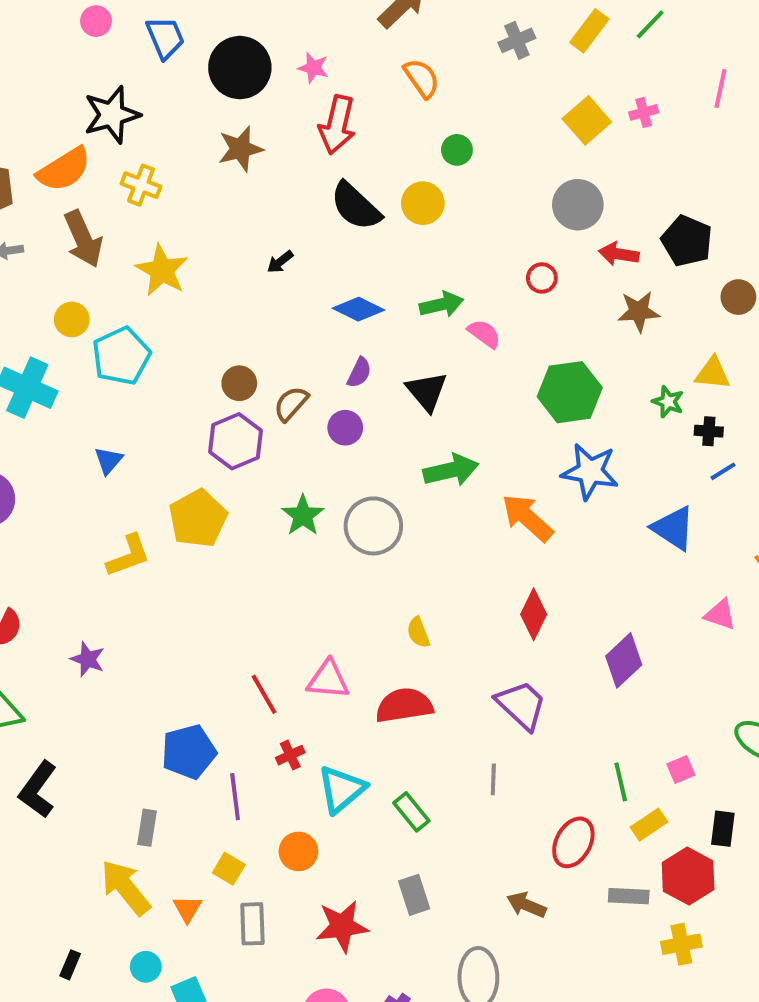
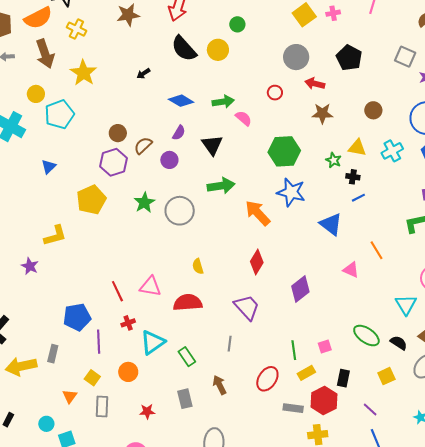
black pentagon: (687, 241) -> (349, 58), moved
yellow L-shape: (128, 556) -> (55, 236), moved
yellow arrow: (126, 888) -> (21, 366), moved, turned -68
brown arrow: (526, 905) -> (220, 385), moved, turned 36
red star: (342, 926) -> (147, 412), size x0.6

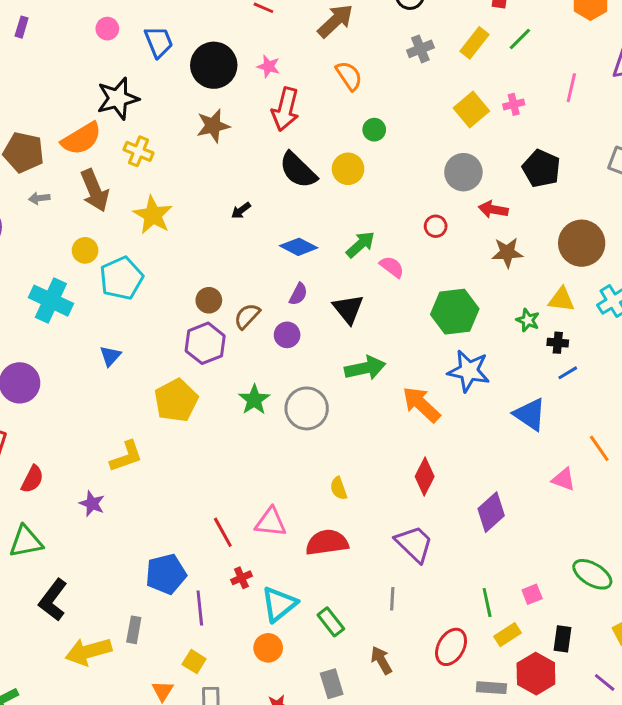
green arrow: (223, 102) -> (360, 244), turned -30
brown circle: (373, 110) -> (582, 243), size x1.8
orange circle: (128, 372) -> (268, 648), moved

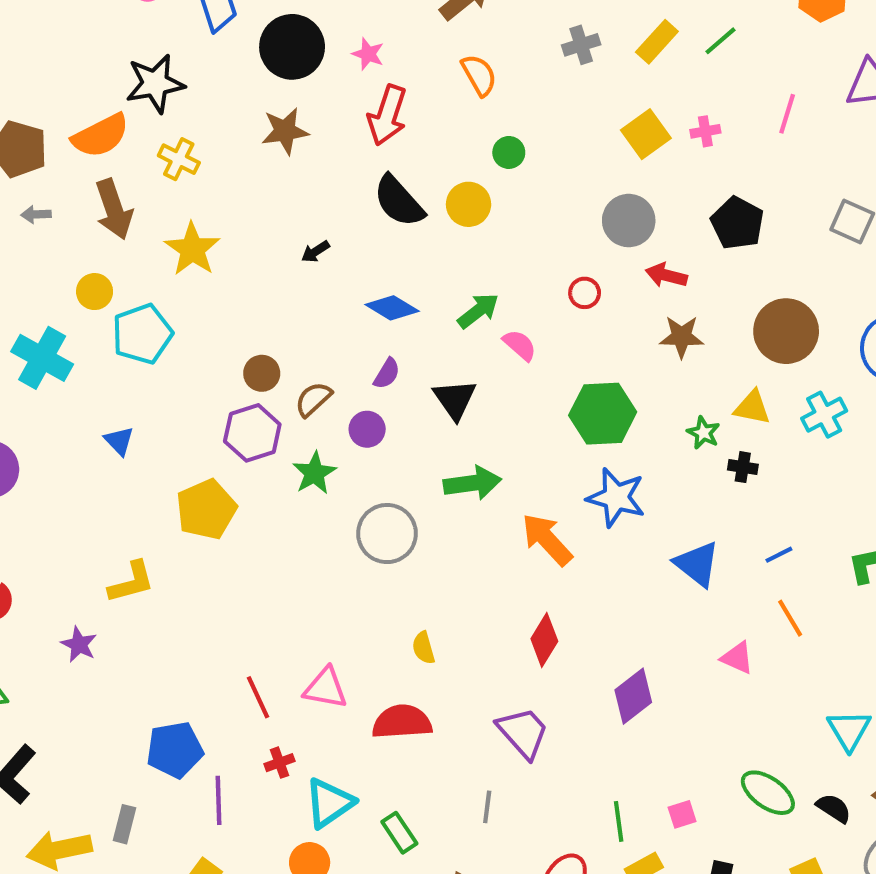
blue triangle: (110, 356) -> (119, 441), turned -30
blue line: (568, 373) -> (779, 555), moved
green star: (254, 400) -> (314, 473), moved

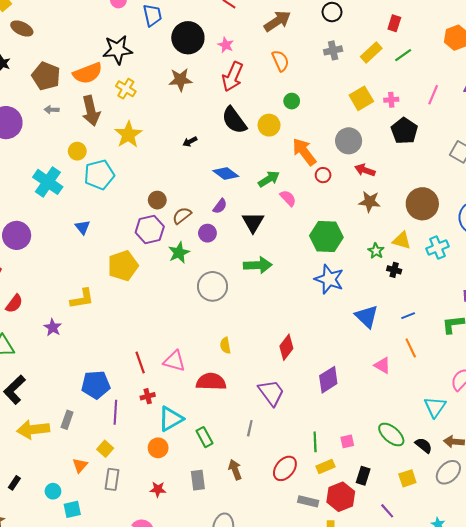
black pentagon: (737, 223) -> (404, 131), moved
orange arrow: (547, 539) -> (304, 152), moved

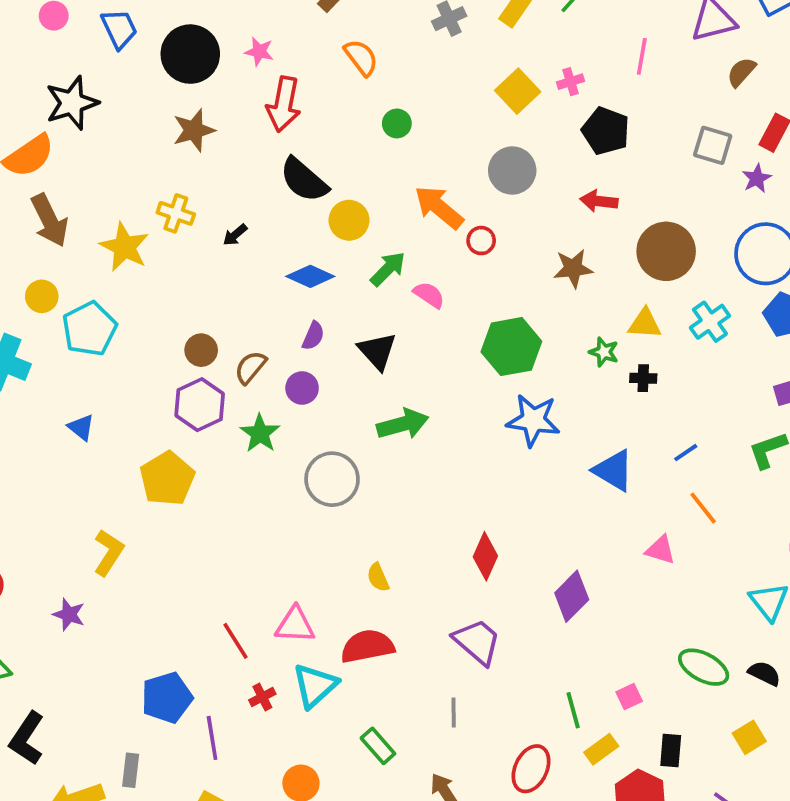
yellow cross: (126, 89) -> (176, 213), moved
yellow circle: (269, 125) -> (349, 220), moved
red arrow: (365, 170) -> (599, 201), moved
yellow L-shape: (82, 299) -> (109, 553), turned -35
cyan triangle: (171, 419) -> (315, 686), moved

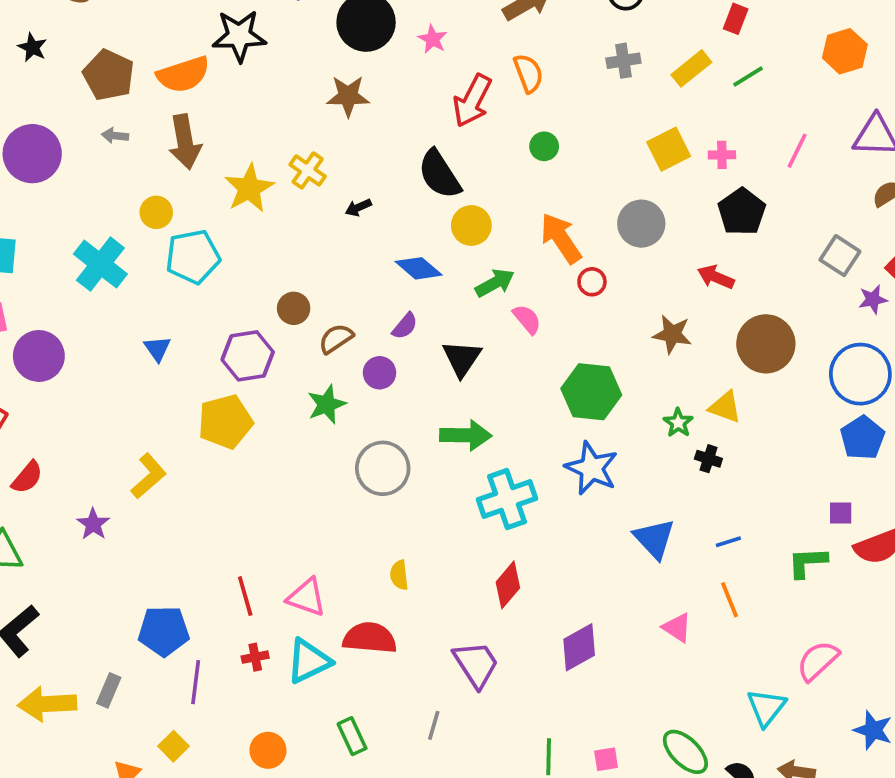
red arrow: (284, 104) -> (472, 101), moved
cyan cross: (710, 322) -> (507, 499), moved, size x1.4
purple hexagon: (200, 405) -> (248, 356), moved

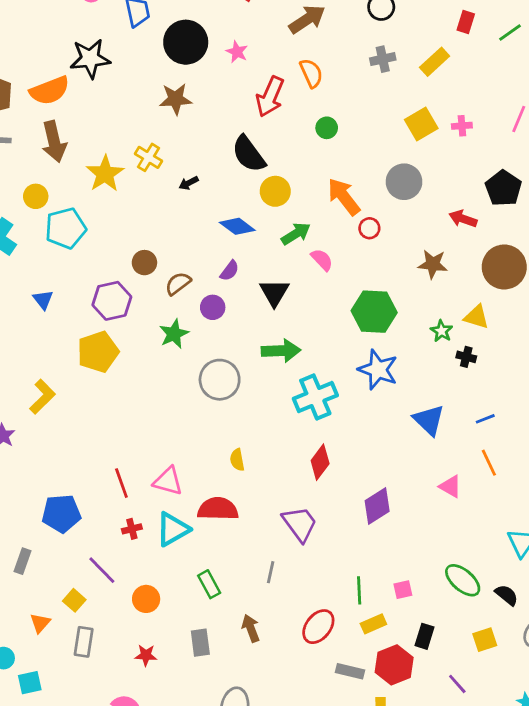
green line: (748, 77) -> (510, 33), moved
black pentagon: (742, 212) -> (503, 188), moved
purple line: (196, 682) -> (102, 570), moved, turned -48

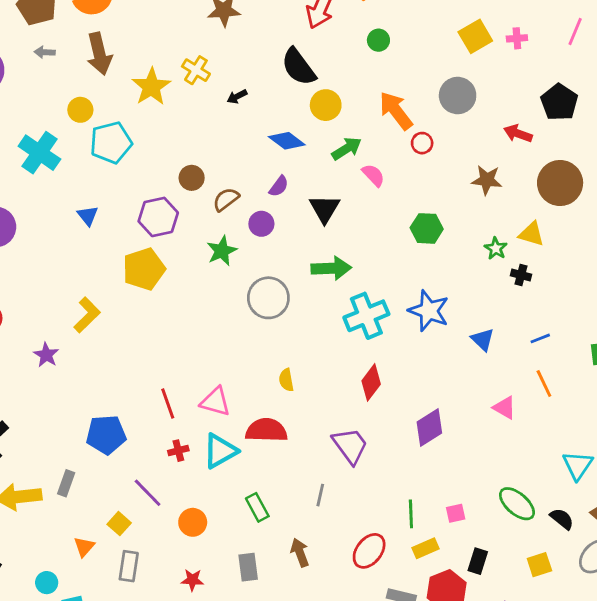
green hexagon: (374, 312) -> (427, 228), size x0.7
blue star: (378, 370) -> (429, 311), moved
blue triangle: (429, 420) -> (483, 340), size x0.7

